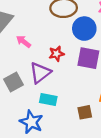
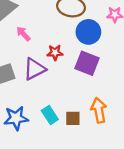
cyan rectangle: (48, 99) -> (50, 115), moved, turned 35
blue star: (31, 122) -> (16, 118), turned 30

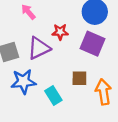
blue star: (16, 118) -> (23, 82), moved
brown square: (73, 118) -> (79, 78), moved

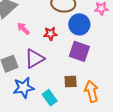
red star: (60, 32) -> (50, 34), moved

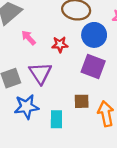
purple triangle: (34, 59) -> (40, 73), turned -35
cyan rectangle: (50, 98) -> (56, 119), turned 35

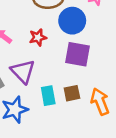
cyan rectangle: (56, 119) -> (48, 96), moved

